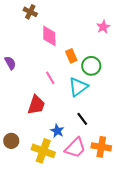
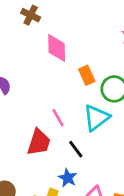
pink line: (50, 78) -> (58, 118), moved
black line: (82, 119) -> (76, 149), moved

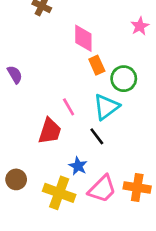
pink diamond: (57, 48) -> (83, 38), moved
black line: (76, 149) -> (97, 136), moved

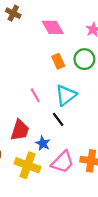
pink diamond: (83, 38) -> (53, 27), moved, turned -30
green circle: (124, 79) -> (84, 59), moved
red trapezoid: (50, 131) -> (20, 130), moved

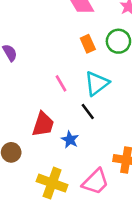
pink trapezoid: (63, 162) -> (95, 182), moved
yellow cross: (28, 165) -> (52, 183), moved

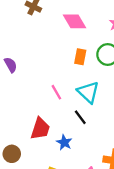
orange rectangle: (88, 44) -> (80, 57), turned 35
cyan triangle: (97, 83) -> (88, 92), turned -40

